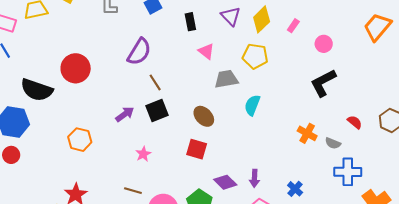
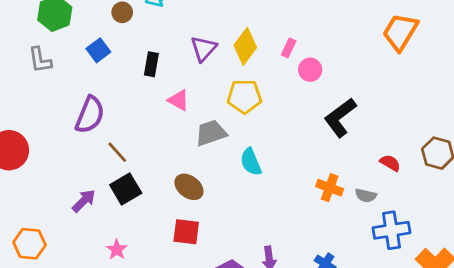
purple triangle: (231, 16) -> (204, 49), turned 35
black rectangle: (190, 22) -> (151, 64), turned 30
pink circle: (324, 44) -> (310, 70), moved
cyan semicircle: (252, 105) -> (251, 162), turned -35

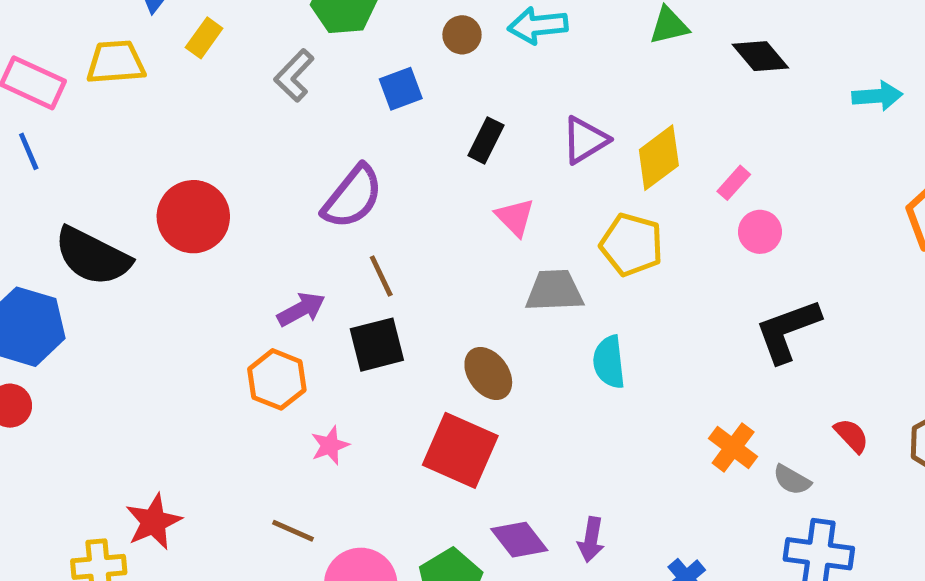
gray L-shape: (40, 60) -> (294, 75), turned 36
purple arrow: (84, 201) -> (301, 309), moved
red square: (186, 232) -> (460, 450), size x1.4
orange hexagon: (29, 244) -> (277, 379), moved

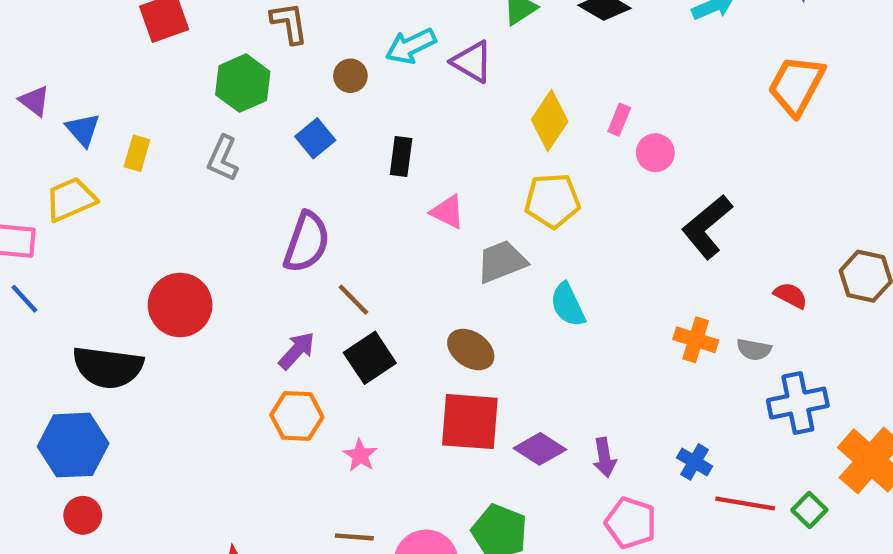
purple triangle: (585, 140) -> (472, 62), moved, turned -39
purple diamond: (519, 540) -> (540, 449), moved

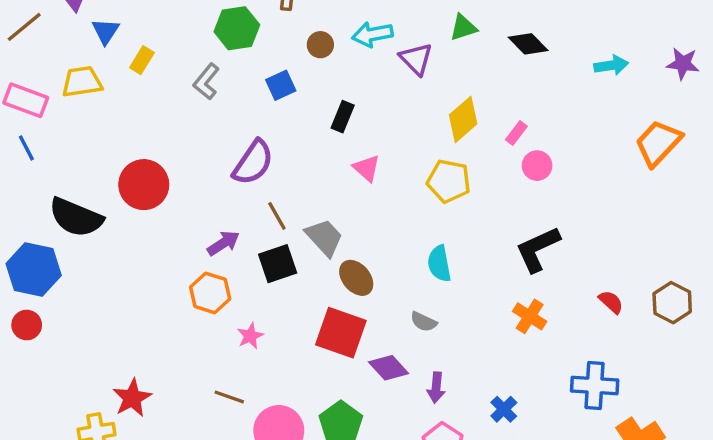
black L-shape: (707, 227) -> (538, 249), moved
gray trapezoid: (502, 261) -> (324, 237), moved, turned 54
gray semicircle: (754, 350) -> (424, 322), moved

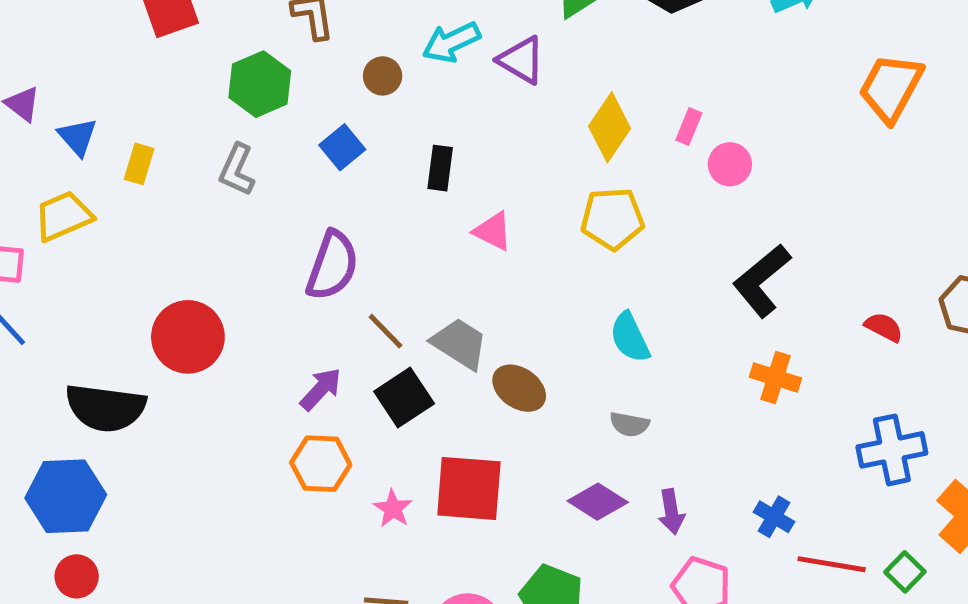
red square: (341, 333) -> (469, 488), moved

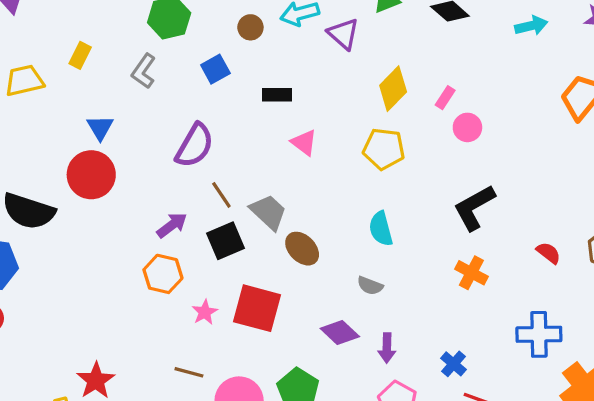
blue triangle: (78, 137) -> (100, 128), moved
black rectangle: (440, 168) -> (277, 95), turned 72

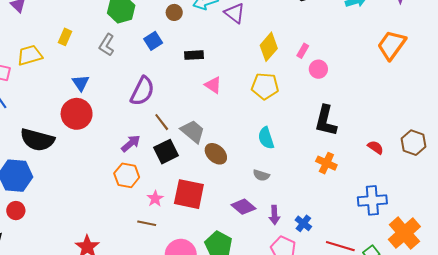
black L-shape: (474, 208) -> (326, 121), turned -44
blue cross: (454, 364) -> (303, 223), moved
brown line: (189, 372) -> (147, 223), moved

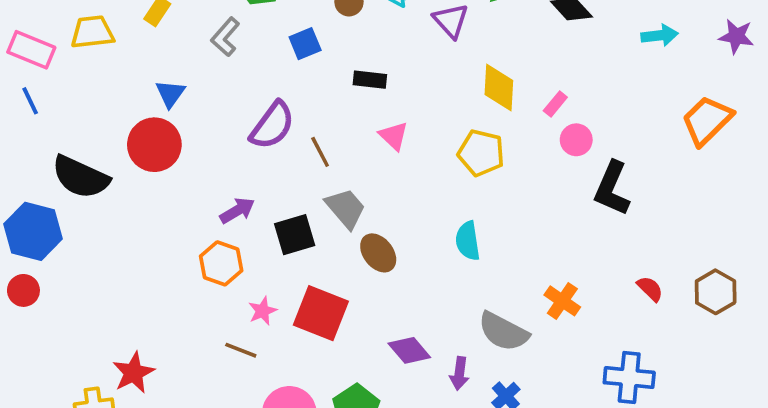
yellow diamond: (269, 47) -> (499, 87), turned -48
black L-shape: (326, 121) -> (612, 188), moved
brown line: (162, 122) -> (320, 152), moved
gray semicircle: (261, 175) -> (503, 332), moved, size x1.8

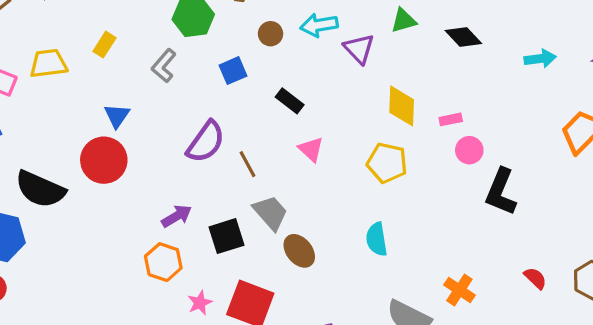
black rectangle: (370, 80) -> (290, 101), turned 32
pink rectangle: (555, 104) -> (451, 119), turned 40

